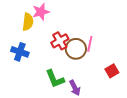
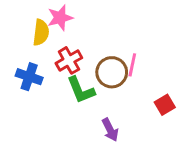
red cross: (60, 41) -> (69, 60), moved
green L-shape: (55, 79) -> (81, 90), moved

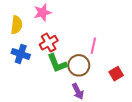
yellow semicircle: (41, 32) -> (17, 25), moved
brown circle: (112, 72) -> (79, 65), moved

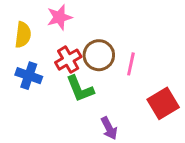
brown circle: (79, 65) -> (99, 55), moved
red square: (116, 74) -> (163, 103), size x1.5

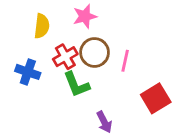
pink star: (59, 17) -> (85, 16), moved
yellow semicircle: (23, 35) -> (42, 26), moved

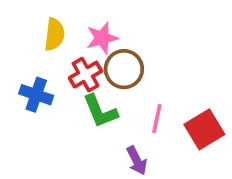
pink star: (85, 16) -> (102, 38), moved
pink line: (125, 61) -> (157, 118), moved

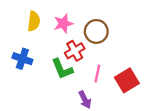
brown circle: (124, 69) -> (96, 31), moved
red cross: (86, 75) -> (75, 51), moved

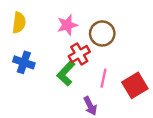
yellow semicircle: (34, 21) -> (19, 23), moved
green L-shape: (62, 69) -> (66, 73), turned 65

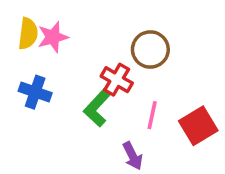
pink star: (67, 25) -> (53, 37), moved
red cross: (79, 54) -> (117, 80), turned -30

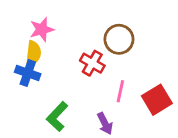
yellow semicircle: (28, 34) -> (33, 53), moved
green L-shape: (97, 108) -> (57, 117), moved

